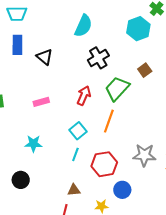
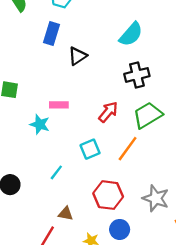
black triangle: (45, 57) -> (78, 56), turned 30
cyan star: (33, 144) -> (40, 124), moved
cyan line: (75, 154) -> (56, 172), moved

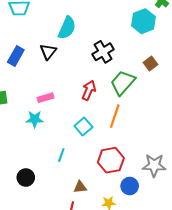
blue rectangle: (51, 34) -> (16, 56), moved, turned 30
cyan semicircle: (131, 34) -> (67, 28), moved
gray star: (156, 198) -> (154, 165), moved

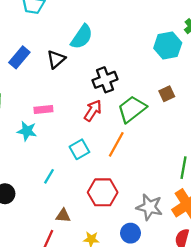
black cross: (103, 52) -> (105, 80), moved
blue circle: (130, 186) -> (130, 233), moved

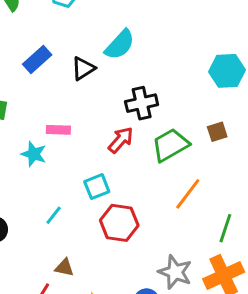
orange line: (116, 144) -> (188, 194), moved
red hexagon: (103, 192) -> (119, 223), moved

